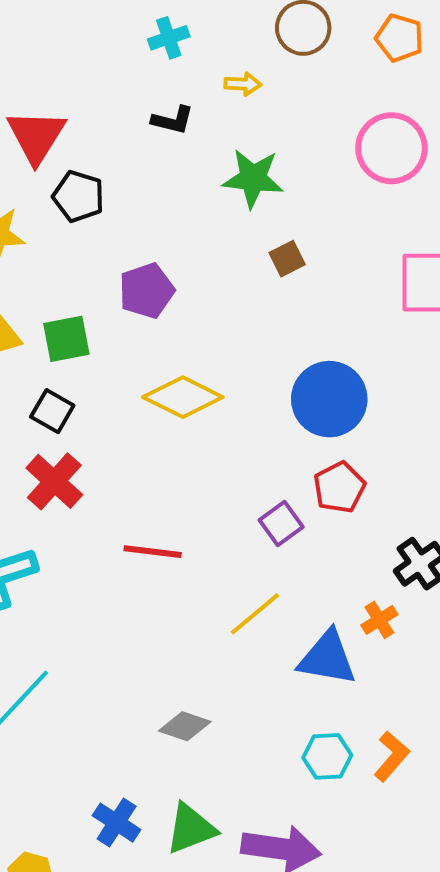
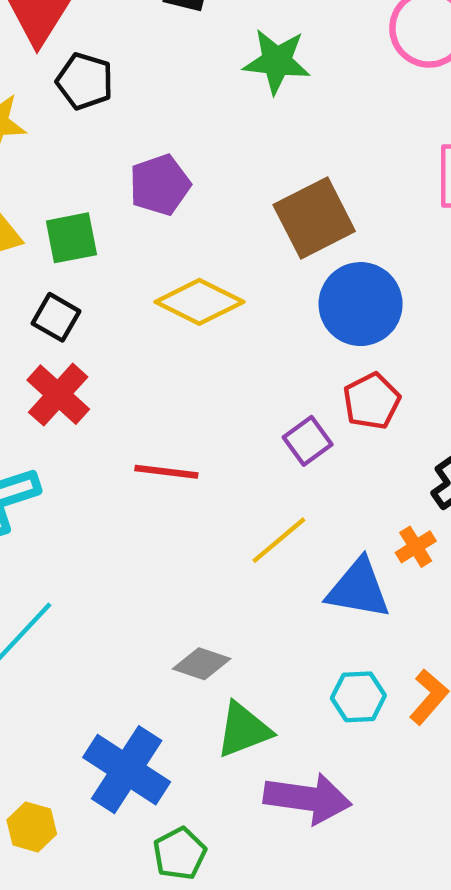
brown square: (287, 259) -> (314, 218), moved, size x2.0
blue cross: (117, 823) -> (127, 770), size x1.6
green triangle: (191, 829) -> (244, 730), moved

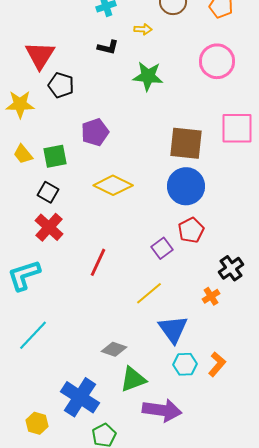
brown square: (314, 218) -> (186, 143), moved, turned 33
red line: (166, 472) -> (98, 262), turned -72
blue triangle: (358, 589) -> (173, 329), moved, turned 44

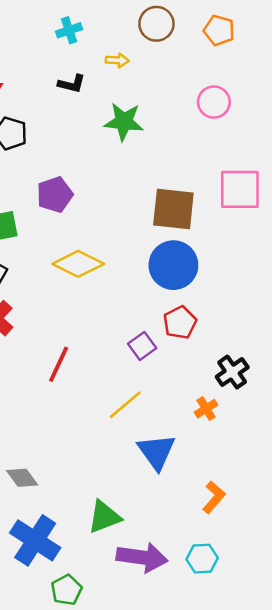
pink circle: (217, 61) -> (214, 102), size x0.7
gray diamond: (114, 349) -> (22, 478), moved, turned 35
cyan hexagon: (185, 364) -> (202, 559), moved

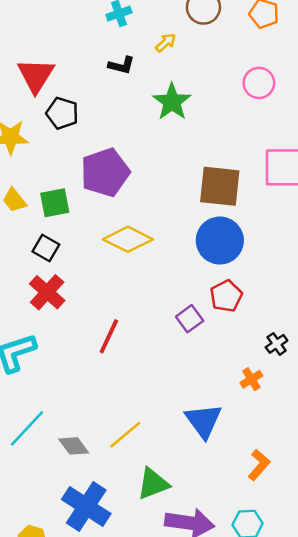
yellow arrow: (117, 60) -> (166, 43), turned -45
green star: (124, 122) -> (172, 102), turned 30
purple pentagon: (55, 195) -> (105, 172), size x1.4
black cross: (232, 372) -> (277, 344), size x0.7
yellow line: (125, 405) -> (125, 435), moved

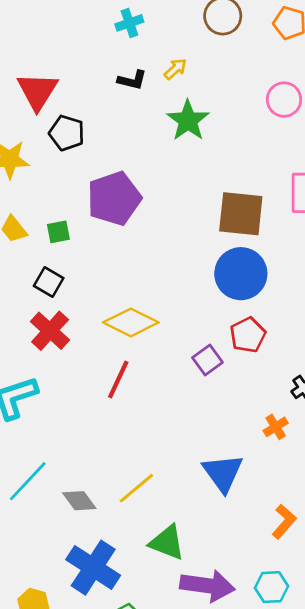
yellow arrow: (166, 43) -> (175, 69), moved
green square: (55, 203) -> (58, 232), size x0.7
yellow diamond: (128, 239) -> (131, 322), moved
green triangle: (153, 484) -> (167, 542), turned 42

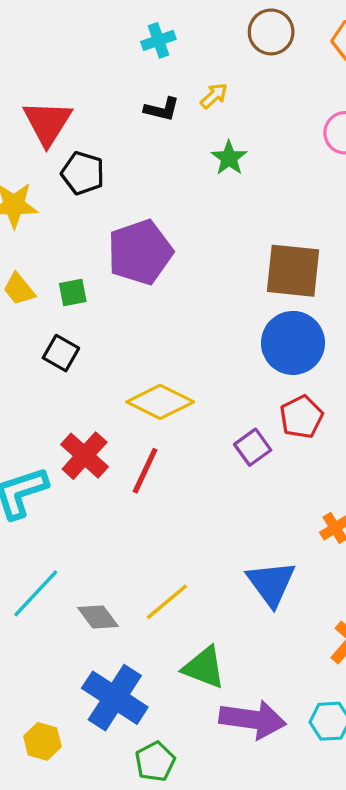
green star: (188, 120) -> (229, 158), size x0.7
red cross: (50, 331) -> (85, 456), moved

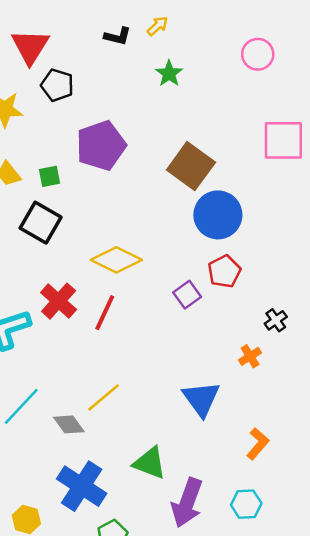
brown square: (293, 271) -> (191, 166), moved, turned 30
black square: (61, 353) -> (41, 223), size x1.5
yellow line: (167, 602) -> (104, 397), moved
purple arrow: (253, 720) -> (187, 503), turned 102

